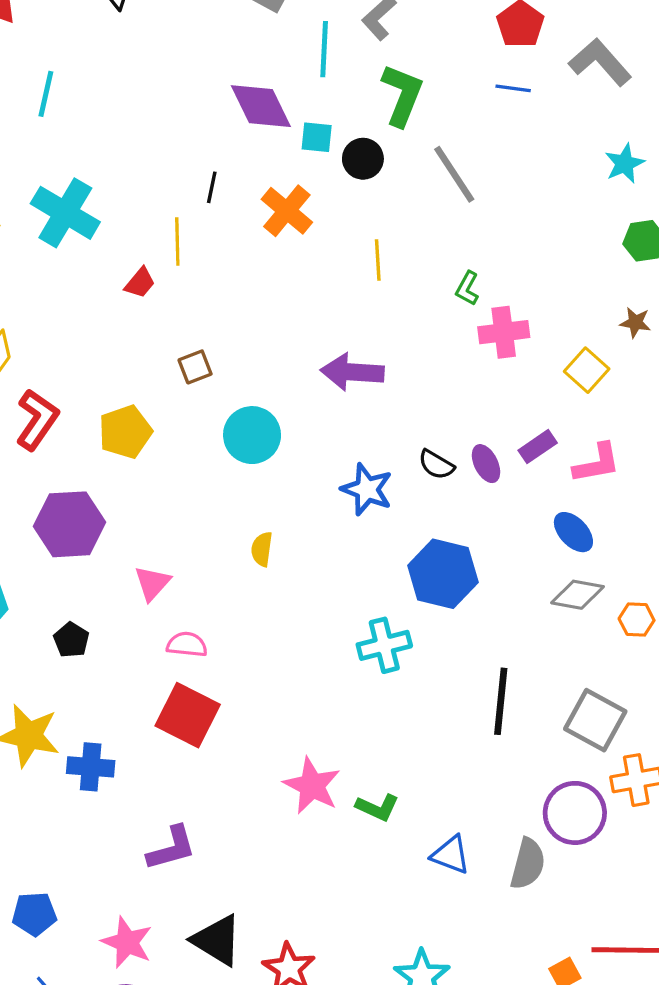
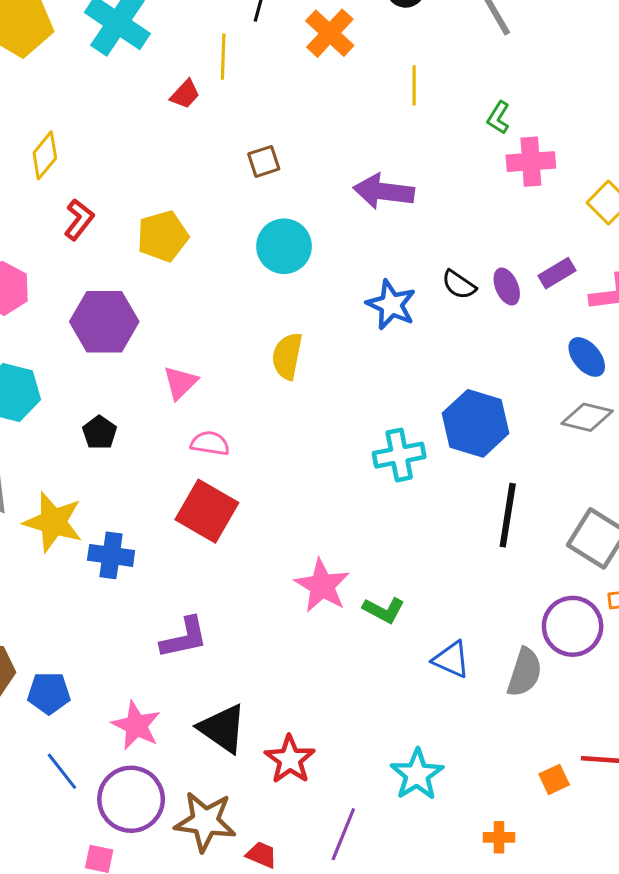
brown square: (195, 367) -> (264, 161), moved
red L-shape: (37, 420) -> (79, 220), size x0.7
yellow semicircle: (262, 549) -> (287, 356), size x1.4
blue hexagon: (443, 574) -> (476, 423), moved

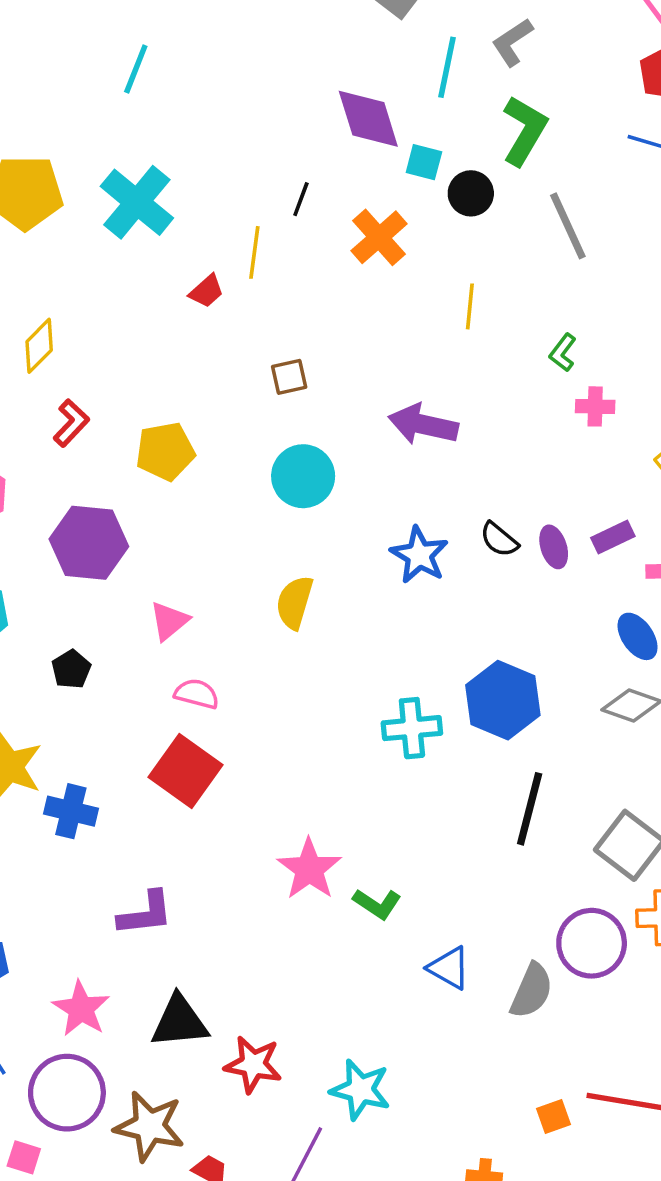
pink cross: (531, 162) -> (595, 406), size x0.7
black triangle: (223, 728) -> (179, 1022), turned -46
red star: (290, 759) -> (253, 1065), turned -30
cyan star: (417, 774) -> (360, 1090), moved, turned -30

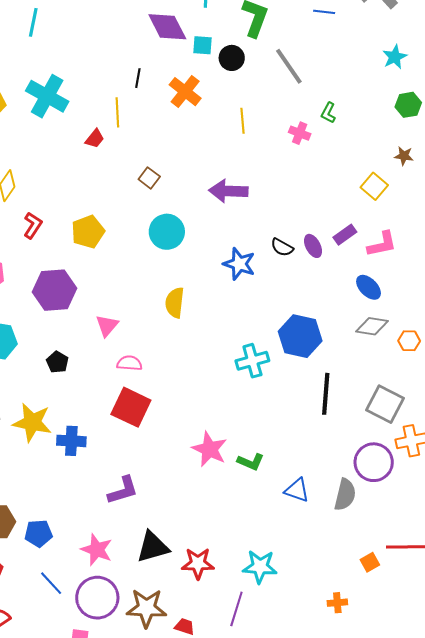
green L-shape: (563, 353) -> (328, 113), moved
brown square: (289, 377) -> (149, 178), turned -30
pink cross: (595, 406) -> (300, 133), moved, turned 30

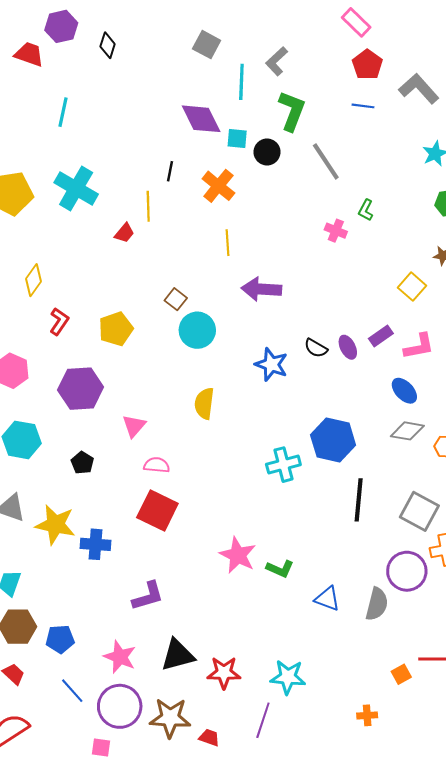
yellow line: (242, 121) -> (228, 243), moved
brown square: (149, 178) -> (176, 299), moved

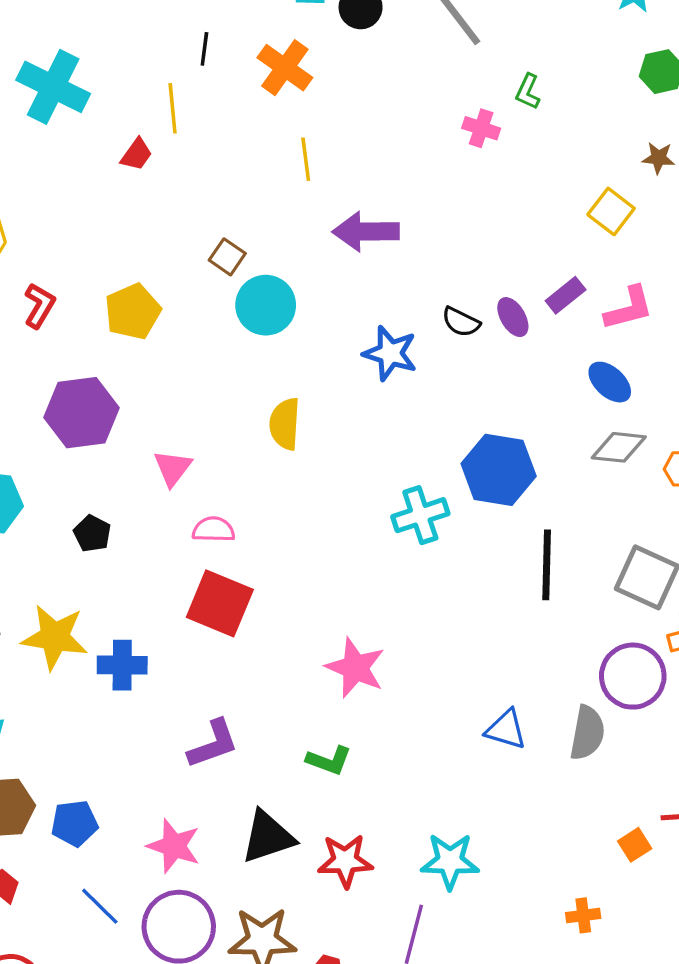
green L-shape: (280, 569) -> (329, 760), moved

